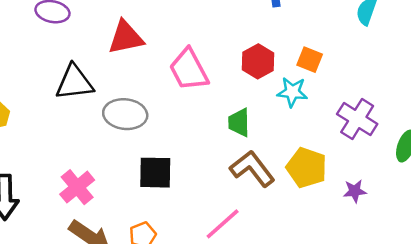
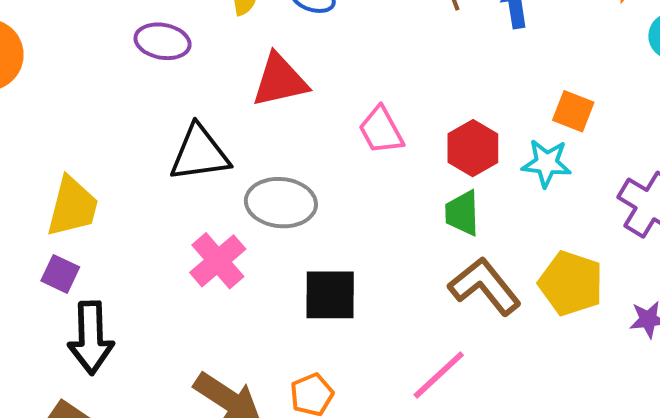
red hexagon: (258, 61) -> (473, 148), moved
pink trapezoid: (189, 70) -> (381, 130), size x0.7
pink cross: (77, 187) -> (218, 261), moved

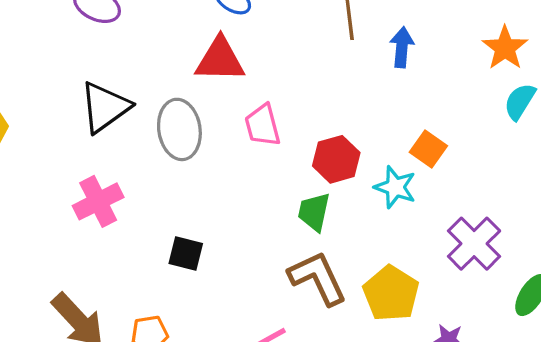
red triangle: (280, 80) -> (220, 60), moved
black triangle: (199, 153) -> (105, 107), turned -42
gray ellipse: (281, 203) -> (179, 129), moved, turned 62
black square: (330, 295) -> (186, 253), size x0.7

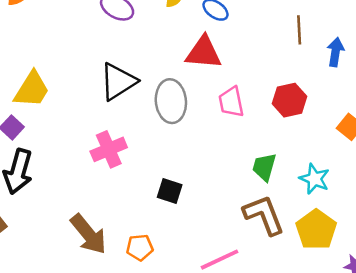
red hexagon: (336, 159) -> (289, 100), moved
cyan star: (395, 187) -> (315, 179), moved

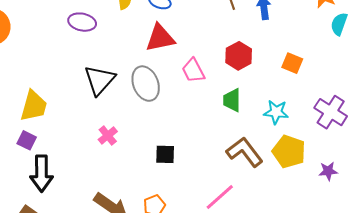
pink cross: (109, 149) -> (108, 136), size x0.7
green trapezoid: (264, 167) -> (232, 100), moved

